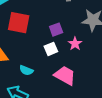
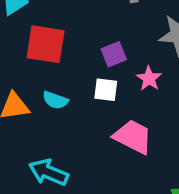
white square: (51, 49) -> (106, 90), turned 32
cyan semicircle: (26, 70) -> (55, 100), moved

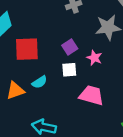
cyan semicircle: (55, 100) -> (40, 82), turned -42

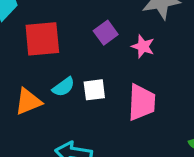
white square: (69, 70) -> (94, 90), moved
pink trapezoid: (91, 95) -> (142, 102), turned 80

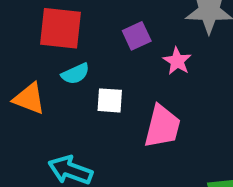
cyan semicircle: (64, 87) -> (75, 74), moved
orange triangle: (28, 102) -> (29, 99), turned 32

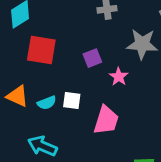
cyan semicircle: (75, 74) -> (47, 103), moved

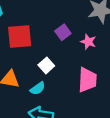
white square: (72, 101) -> (46, 65), moved, turned -35
cyan semicircle: (47, 103) -> (38, 88), moved

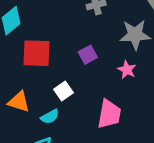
pink star: (88, 42) -> (127, 70), moved

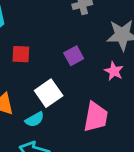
red square: (37, 53) -> (21, 54), size x0.6
white square: (63, 91) -> (49, 93), size x1.4

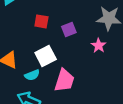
red square: (21, 54) -> (41, 21), moved
pink trapezoid: (96, 117) -> (64, 80), moved

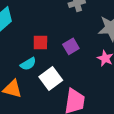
cyan semicircle: (32, 75) -> (28, 64), moved

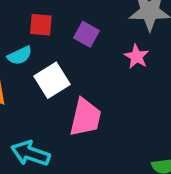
purple square: (71, 46) -> (86, 34), turned -35

